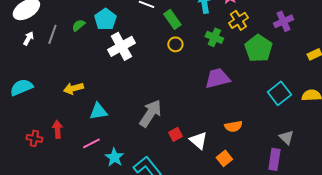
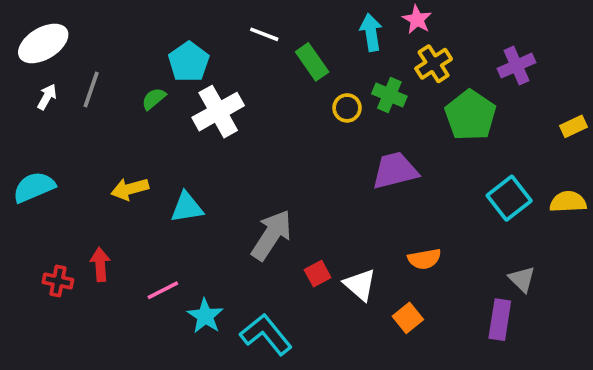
green semicircle: (78, 25) -> (154, 99), moved
yellow circle: (175, 44) -> (347, 108), moved
cyan triangle: (98, 111) -> (187, 207), moved

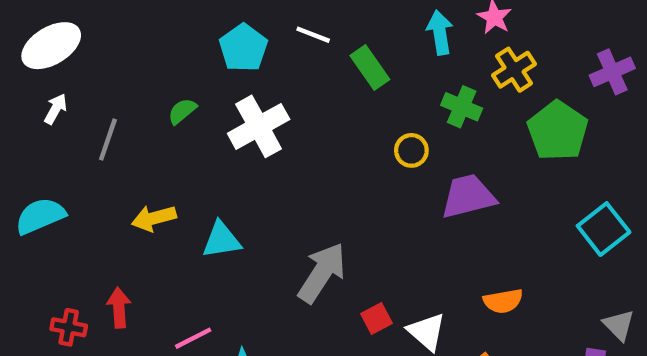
cyan pentagon: (189, 62) -> (243, 48), moved
gray line: (91, 90) -> (108, 140), moved
yellow circle: (347, 108) -> (411, 150), moved

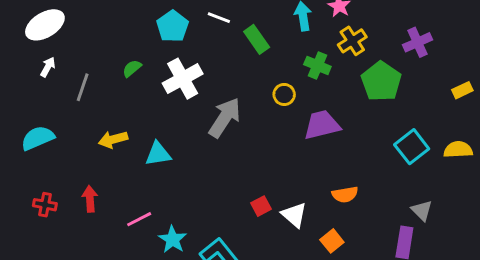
gray arrow: (322, 273) -> (225, 118), moved
red cross: (69, 327) -> (45, 205), moved

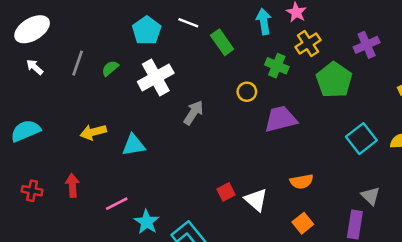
white arrow: (48, 67) -> (35, 67), turned -78
gray line: (83, 87) -> (78, 63), moved
gray arrow: (225, 118) -> (193, 113), size x0.7
orange square: (332, 241) -> (303, 223), moved

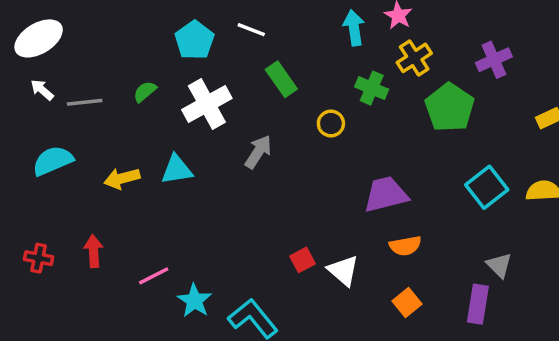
green rectangle: (222, 42) -> (281, 79), moved
gray line: (78, 63) -> (85, 102), moved, turned 65
purple trapezoid: (281, 119) -> (386, 194), moved
cyan semicircle: (26, 131) -> (53, 161), moved
cyan triangle: (134, 145) -> (177, 170), moved

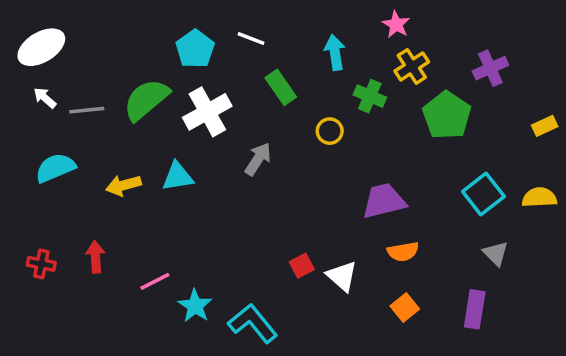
cyan arrow: (354, 28) -> (335, 52), moved
green semicircle: (145, 92) -> (146, 100), size x2.0
gray triangle: (499, 265) -> (496, 253), moved

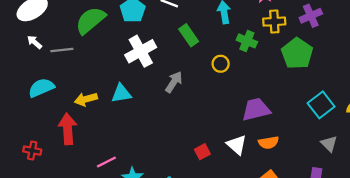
yellow cross: (412, 66) -> (274, 22), turned 30
purple cross: (490, 68) -> (311, 16), moved
green semicircle: (146, 100) -> (90, 20), moved
red arrow: (95, 257) -> (68, 129), moved, size x1.5
white triangle: (342, 276) -> (237, 145), moved

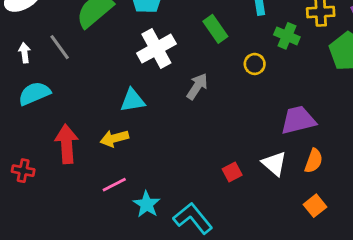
white arrow: (34, 42) -> (25, 53), moved, turned 42
gray line: (62, 50) -> (60, 47), turned 60
yellow arrow: (86, 99) -> (114, 138), moved
orange semicircle: (269, 143) -> (314, 161), turned -60

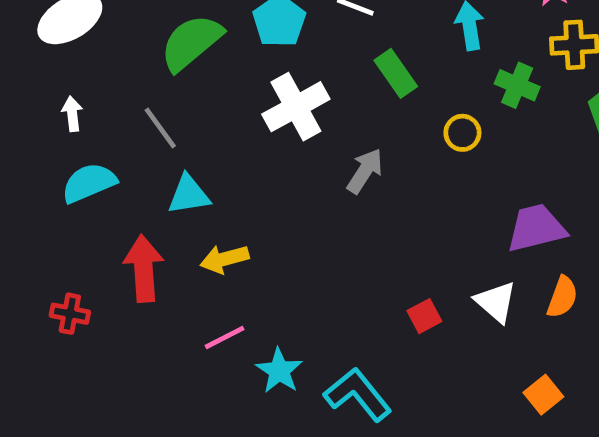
gray line: (60, 47) -> (160, 128), moved
cyan triangle: (133, 100) -> (189, 195), moved
orange square: (315, 206) -> (543, 395), moved

